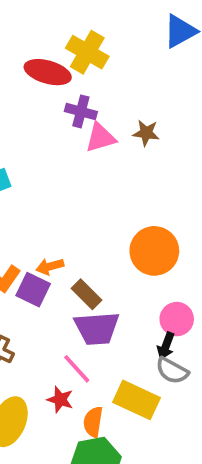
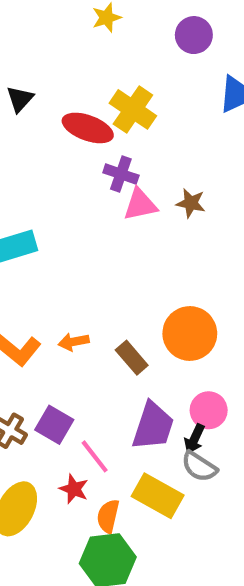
purple square: (33, 290) -> (54, 425), moved
brown rectangle: (87, 294) -> (132, 358), moved
purple trapezoid: (97, 328) -> (153, 426), moved, turned -72

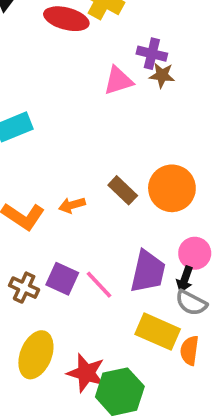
purple cross: (121, 174) -> (152, 54), moved
brown rectangle: (132, 358) -> (123, 190), moved
pink line: (95, 456) -> (99, 285), moved
red star: (74, 489) -> (86, 373), moved, size x1.5
orange semicircle: (108, 516) -> (189, 350), moved

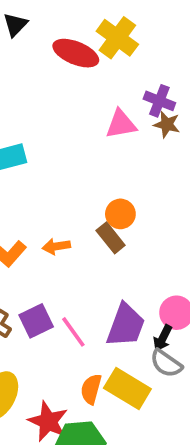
orange circle: (172, 188) -> (120, 214), moved, size x0.6
purple square: (62, 279) -> (36, 321), turned 32
orange semicircle: (189, 350) -> (91, 389), moved

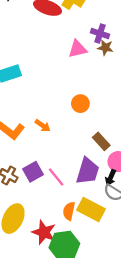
brown rectangle: (111, 238) -> (101, 141), moved
orange arrow: (56, 246) -> (43, 126), turned -133

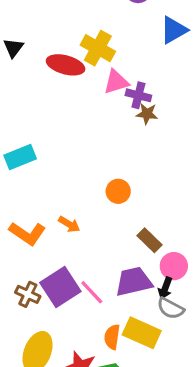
pink triangle: (77, 49) -> (116, 82), moved
purple trapezoid: (88, 171) -> (134, 281), turned -116
purple square: (33, 172) -> (60, 287), size x1.4

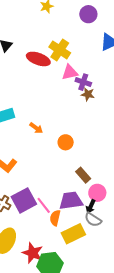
orange arrow: (69, 224) -> (36, 128), moved
yellow rectangle: (142, 333) -> (73, 234), turned -55
orange semicircle: (112, 337) -> (55, 218), moved

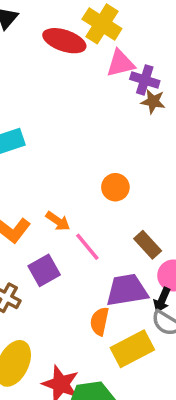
orange arrow: (36, 128) -> (58, 221), moved
purple square: (24, 200) -> (44, 270), moved, size x0.7
pink line: (44, 205) -> (87, 247), moved

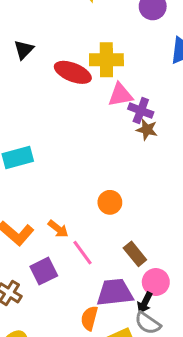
yellow cross: (102, 24) -> (106, 60), turned -36

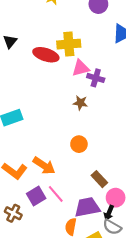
brown star: (147, 130) -> (80, 103), moved
orange arrow: (58, 229) -> (44, 166), size x1.5
pink line: (82, 253) -> (56, 194), moved

